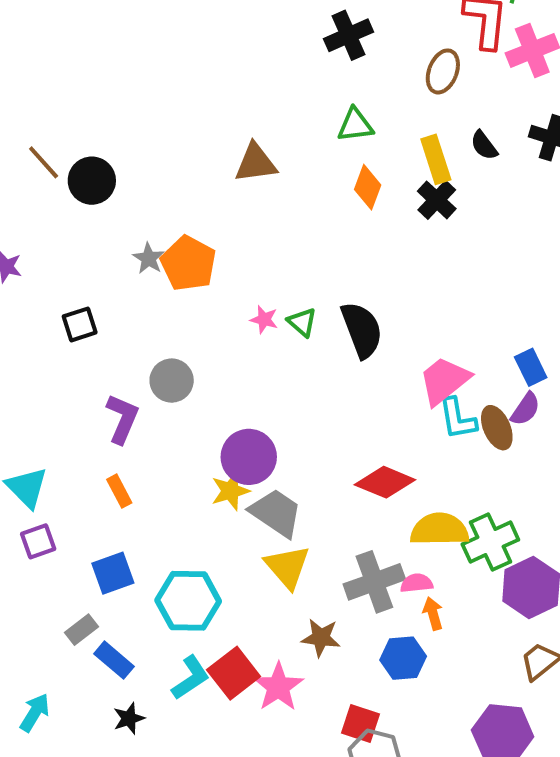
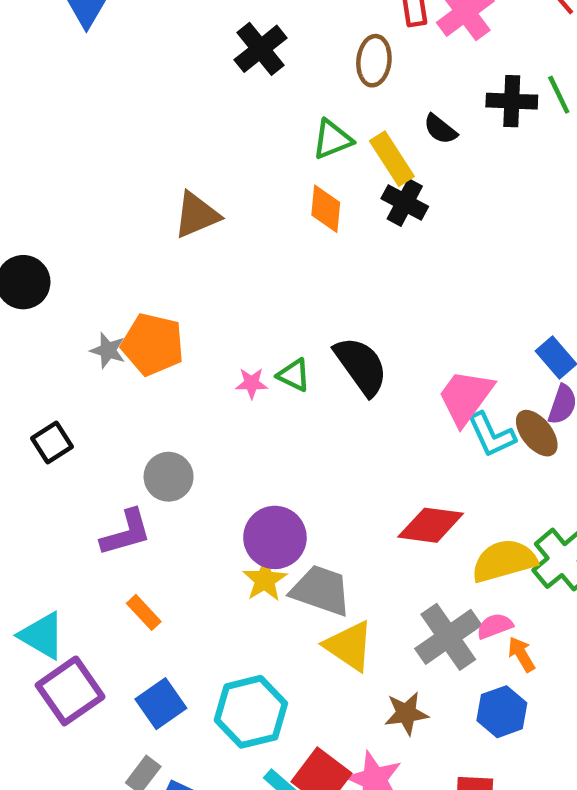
green triangle: (355, 125) -> (332, 139), moved
purple L-shape: (122, 419) -> (126, 533), turned 66
purple square: (38, 541) -> (70, 691), size x1.6

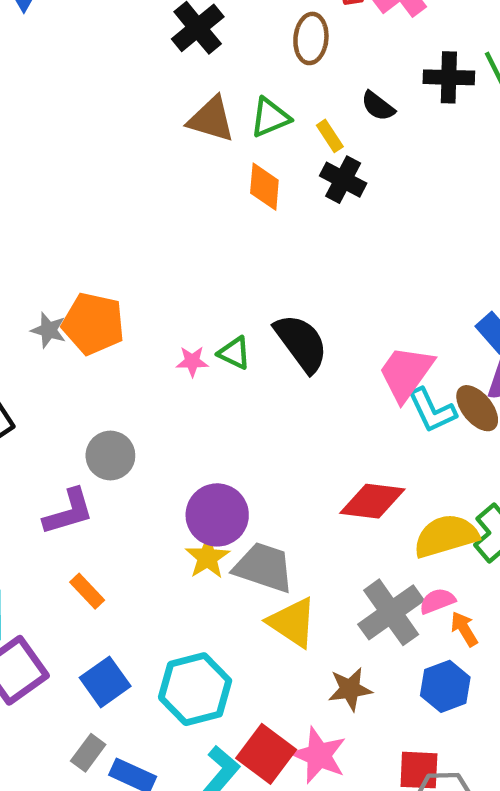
yellow rectangle: (392, 159) -> (330, 136), size x0.6
brown triangle: (197, 215) -> (211, 119), moved, turned 40

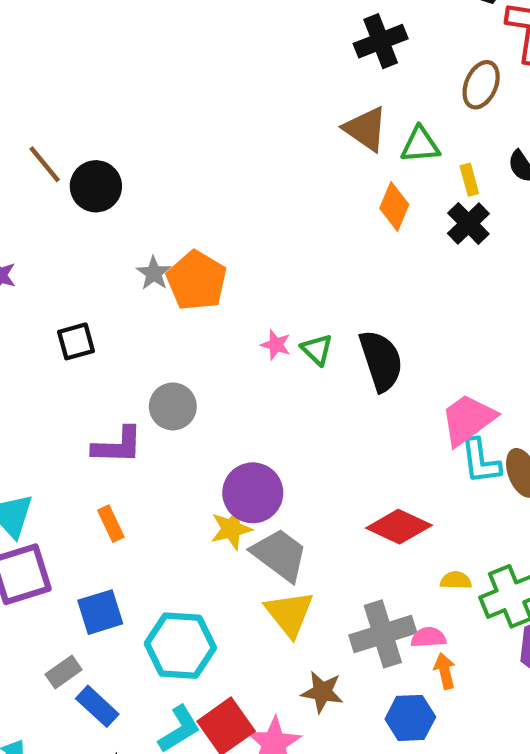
yellow semicircle: (446, 536) -> (456, 580), size x0.5

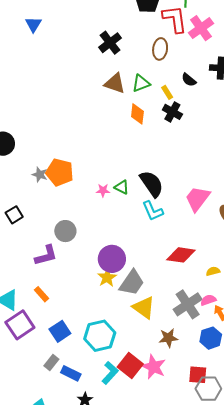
cyan L-shape: (481, 461) -> (153, 211), moved
orange rectangle: (111, 524) -> (42, 294), moved
gray trapezoid: (280, 555) -> (132, 283), turned 104

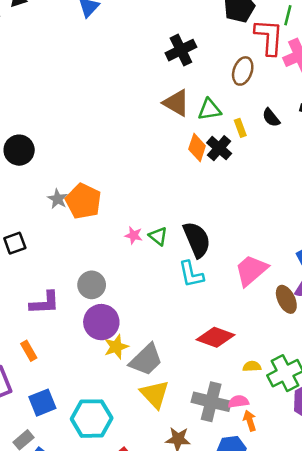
black cross: (172, 112) -> (219, 148), moved
gray circle: (65, 231) -> (92, 285), moved
purple circle: (112, 259) -> (101, 322), moved
gray cross: (188, 304) -> (211, 402), turned 36

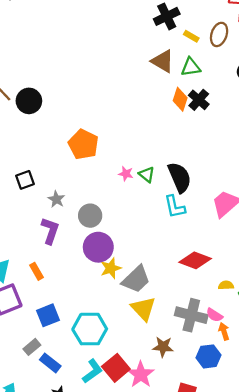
yellow rectangle: (240, 128) -> (191, 36), moved, turned -40
gray star: (58, 199) -> (56, 199), moved
purple L-shape: (45, 303) -> (50, 231), turned -68
pink semicircle: (238, 402) -> (214, 315), turned -140

